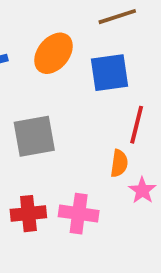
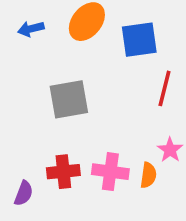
orange semicircle: (119, 163) -> (148, 175), moved

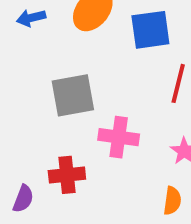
pink cross: (110, 172) -> (119, 137), moved
orange semicircle: (148, 175) -> (172, 201), moved

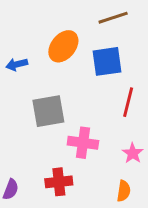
blue arrow: (31, 18) -> (17, 64), moved
red cross: (67, 175) -> (59, 182), moved

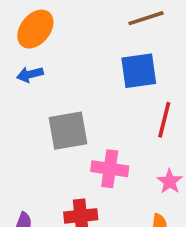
orange ellipse: (63, 46) -> (35, 29), moved

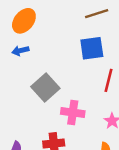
gray square: (68, 131) -> (45, 88), turned -32

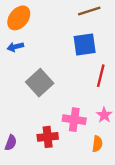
pink cross: (73, 113) -> (74, 120), moved

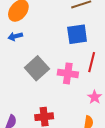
pink cross: (74, 120) -> (68, 73), moved

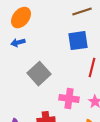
pink cross: (68, 73) -> (69, 99), moved

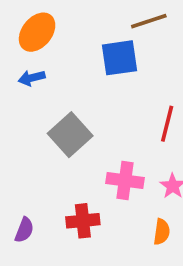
blue square: (78, 41) -> (120, 58), moved

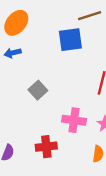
gray square: (70, 135) -> (38, 90), size x0.7

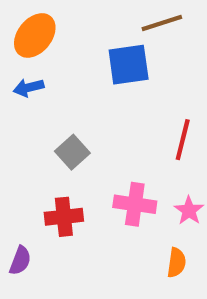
red cross: (46, 147) -> (64, 217), moved

